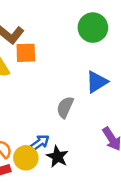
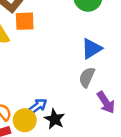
gray semicircle: (65, 107) -> (87, 77), moved

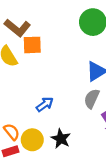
blue arrow: (38, 106) -> (45, 104), moved

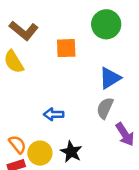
orange square: (32, 45) -> (66, 48), moved
blue arrow: (45, 104) -> (54, 114), turned -144

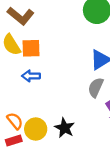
orange square: (66, 48) -> (31, 48), moved
blue arrow: (54, 114) -> (31, 76), moved

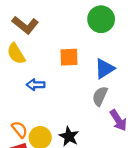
orange square: (31, 48) -> (69, 57), moved

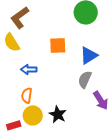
brown L-shape: (25, 25) -> (20, 17), turned 105
orange semicircle: (20, 129) -> (27, 95), moved, turned -133

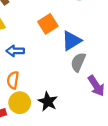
orange square: (58, 45) -> (48, 24), turned -30
blue triangle: (89, 55) -> (71, 41), moved

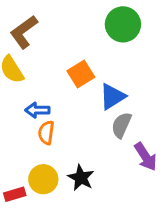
orange semicircle: (13, 80) -> (46, 133), moved

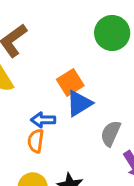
blue triangle: (112, 97) -> (79, 103), moved
blue arrow: (37, 110) -> (43, 120), moved

